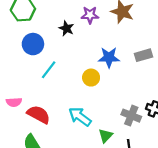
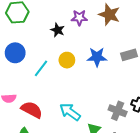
blue circle: (33, 44) -> (15, 53), moved
yellow circle: (91, 78) -> (67, 60), moved

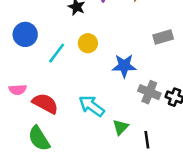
blue star: (97, 57) -> (124, 66), moved
gray cross: (118, 111) -> (149, 92), moved

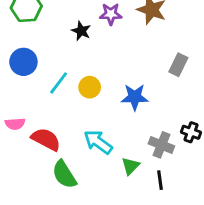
gray rectangle: (163, 37) -> (178, 65), turned -48
yellow circle: (88, 43) -> (90, 87), moved
gray cross: (149, 92) -> (161, 145), moved
green semicircle: (39, 138) -> (64, 174), moved

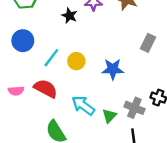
red semicircle: (46, 139) -> (46, 88), moved
green triangle: (130, 166) -> (109, 116), moved

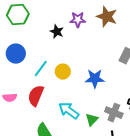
red semicircle: (46, 88) -> (36, 96), turned -95

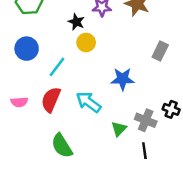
yellow circle: (63, 72) -> (86, 43), moved
cyan arrow: (69, 111) -> (89, 102), moved

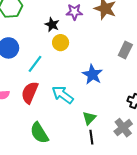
blue star: (123, 79) -> (92, 74), turned 30
gray cross: (146, 120) -> (123, 128), moved, turned 30
black line: (144, 151) -> (91, 137), moved

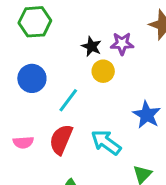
purple star: (74, 12) -> (122, 44), moved

